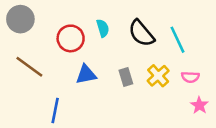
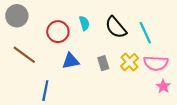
pink semicircle: (190, 77) -> (156, 63), size x1.6

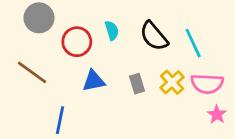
gray circle: (17, 16) -> (39, 18), moved

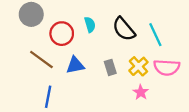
brown line: (32, 72) -> (41, 60), moved
pink star: (217, 115) -> (141, 92), moved

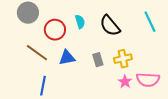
cyan line: (155, 35) -> (150, 22), moved
yellow cross: (138, 66) -> (123, 59), turned 30
pink semicircle: (167, 67) -> (148, 80), moved

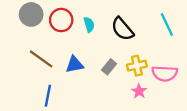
red circle: (55, 30) -> (61, 20), moved
gray rectangle: (98, 60) -> (109, 67), turned 56
pink semicircle: (148, 80) -> (165, 73), moved

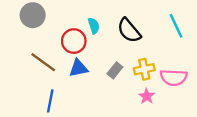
red circle: (61, 20) -> (74, 41), moved

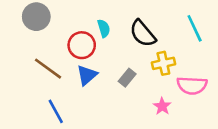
blue triangle: (78, 68) -> (87, 75), turned -30
yellow cross: (144, 69) -> (163, 63), moved
blue line: (50, 101) -> (56, 111), turned -40

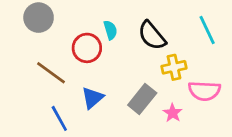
blue triangle: (87, 75) -> (92, 98), moved
gray rectangle: (127, 78) -> (142, 99), moved, size x1.5

